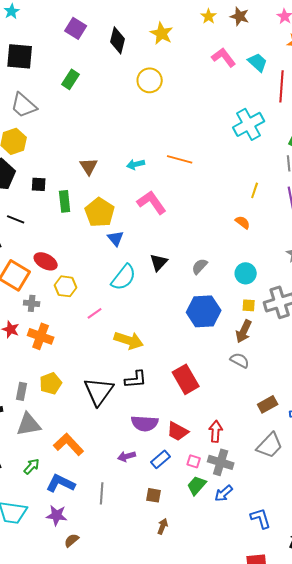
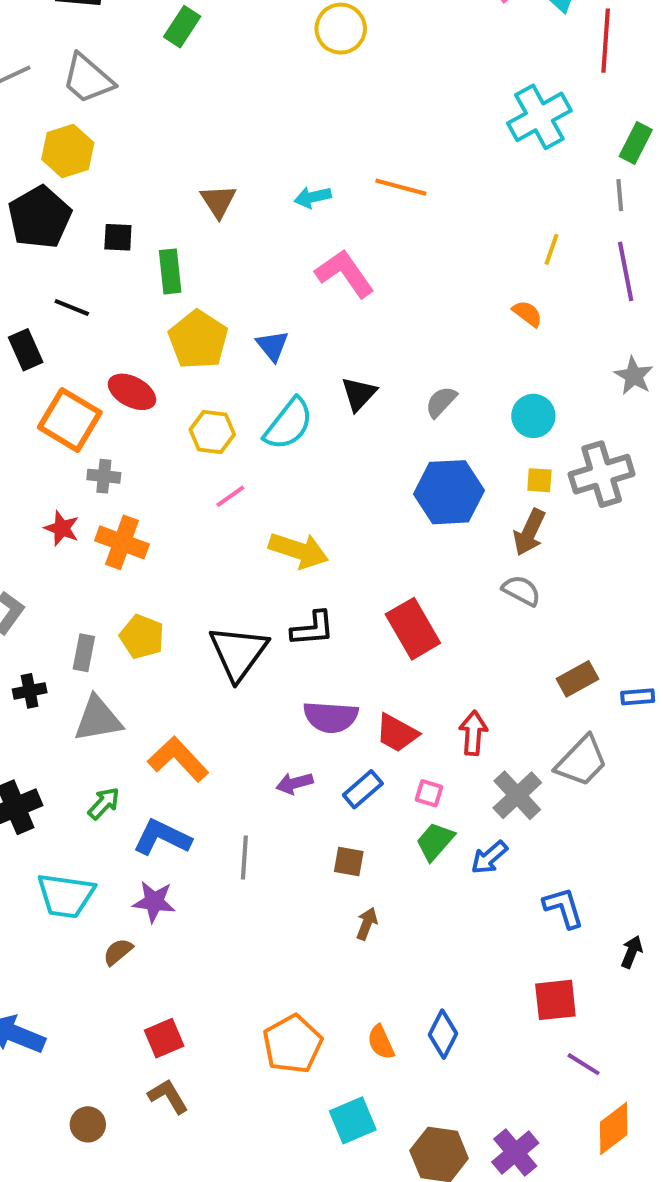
yellow pentagon: (100, 212) -> (198, 340), moved
yellow hexagon: (66, 286) -> (212, 432), moved
yellow pentagon: (51, 383) -> (142, 637), turned -30
gray cross: (221, 462) -> (517, 795), moved, turned 30
brown semicircle: (72, 540) -> (118, 952), moved

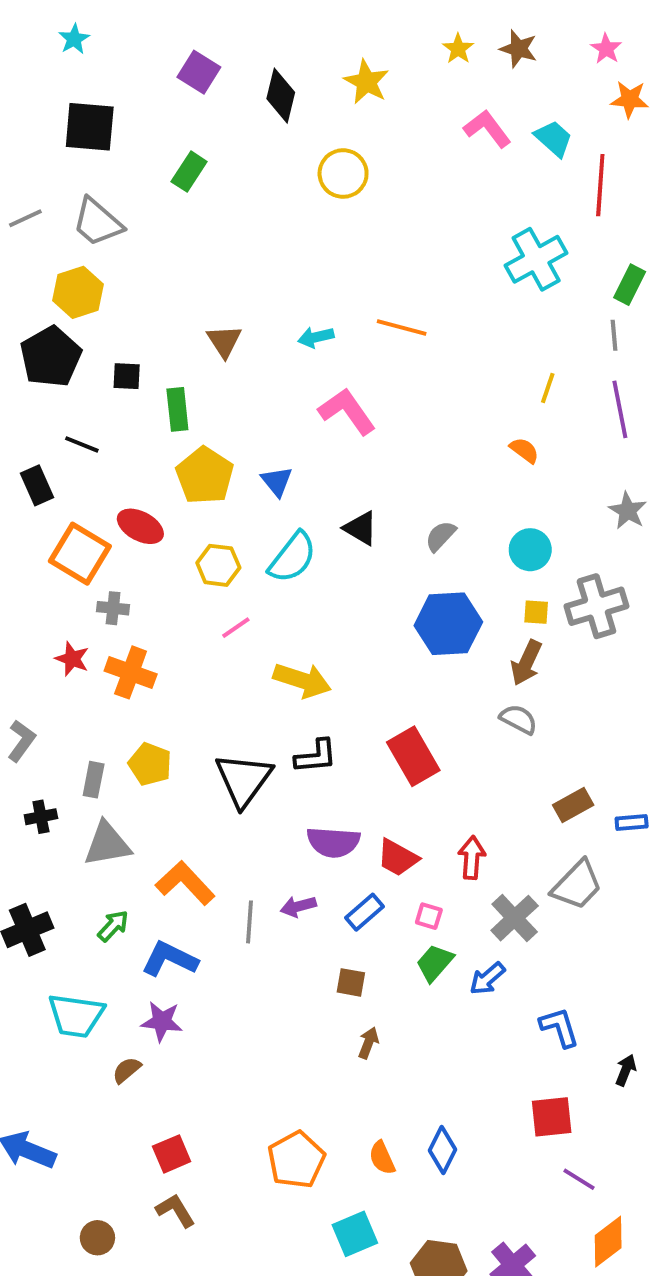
black triangle: (359, 394) -> (361, 528), turned -42
gray line: (244, 857) -> (250, 922), moved

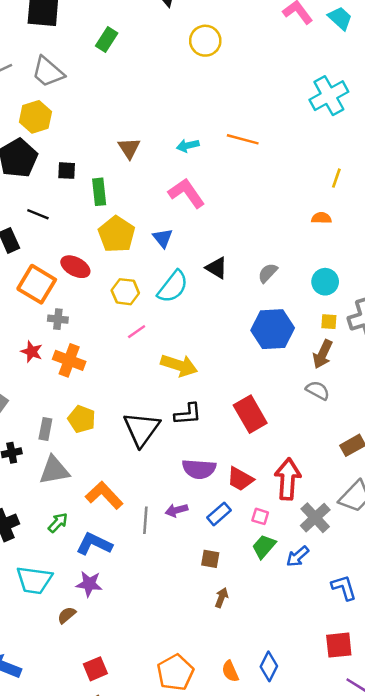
pink L-shape: (347, 411) -> (187, 193), moved
orange semicircle: (524, 450) -> (321, 218), turned -36
red arrow: (472, 858) -> (288, 479), size x1.5

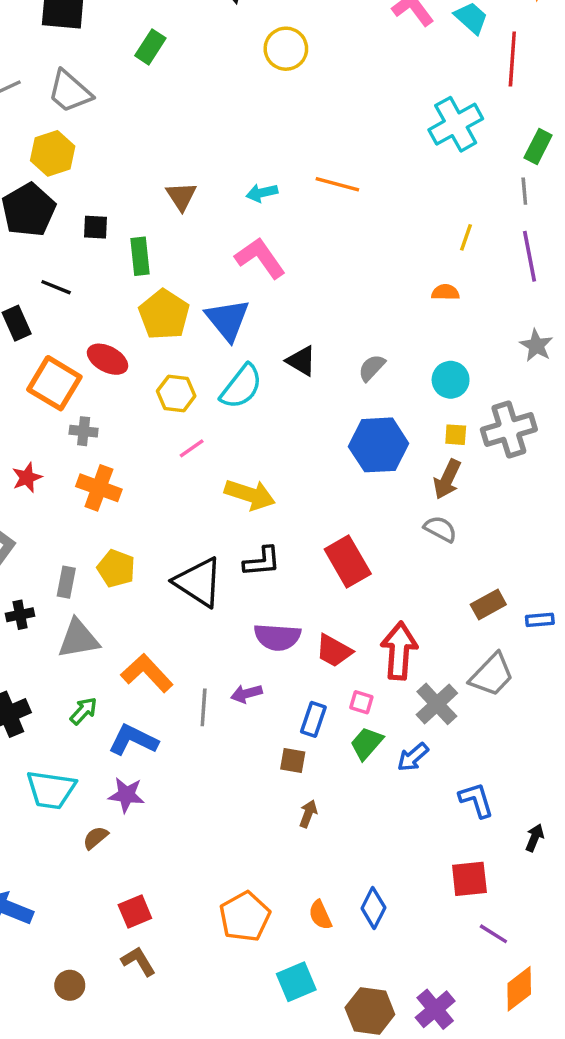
blue triangle: (163, 238) -> (228, 320), size x1.6
red star: (32, 352) -> (27, 478), moved, turned 30
black triangle: (142, 429) -> (198, 582), turned -33
blue rectangle: (219, 514) -> (313, 719), moved, turned -30

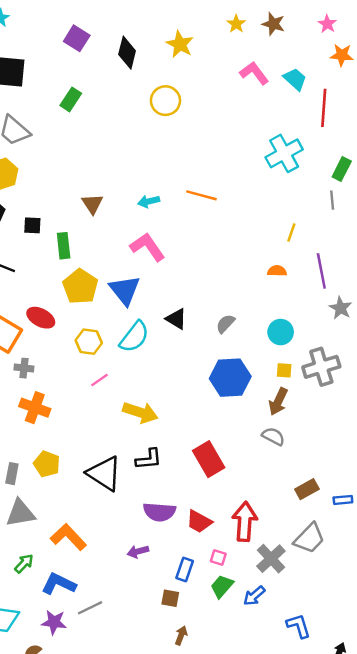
purple line: (529, 256) -> (321, 271), moved
gray line: (204, 707) -> (90, 608), moved, turned 60

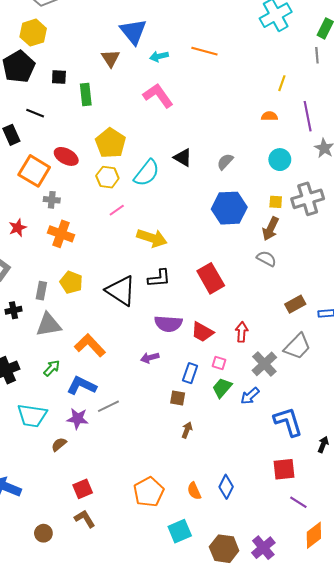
yellow pentagon: (80, 286) -> (111, 143), moved
blue triangle: (125, 290) -> (133, 32), moved
cyan circle: (281, 332) -> (280, 160), moved
red arrow: (245, 522) -> (242, 332), size x0.6
blue L-shape: (299, 626) -> (288, 422), size x1.4

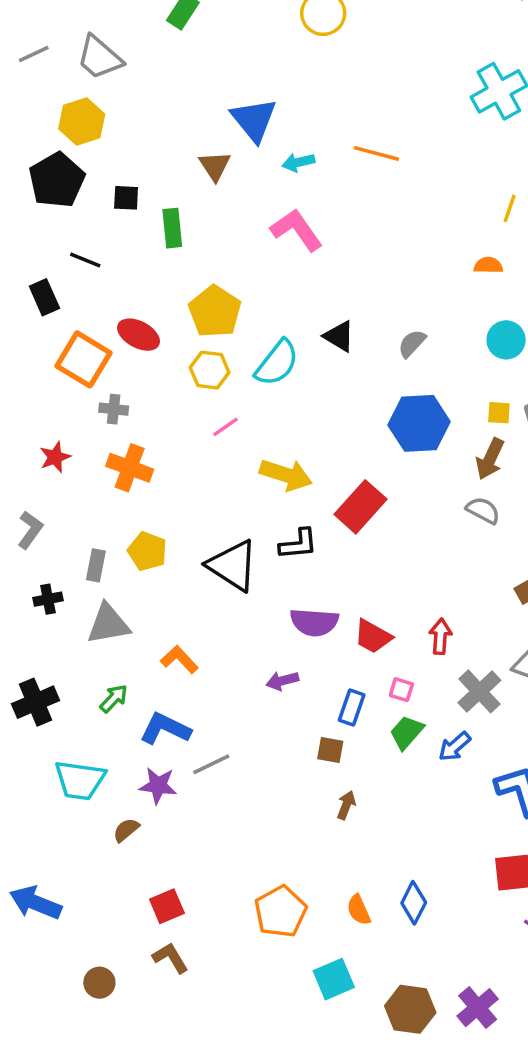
red rectangle: (211, 278) -> (360, 507), moved, turned 72
orange L-shape: (90, 345) -> (179, 659), size x0.7

